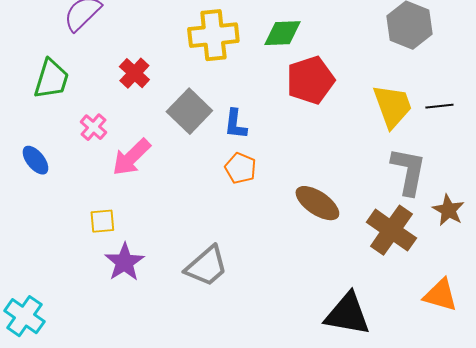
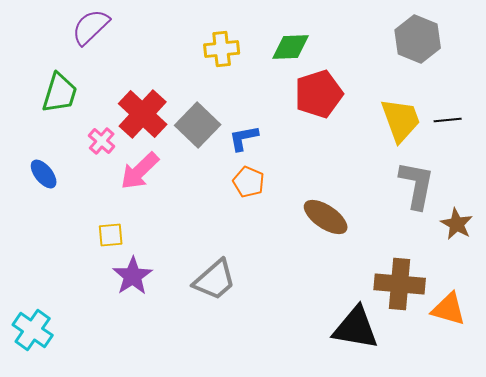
yellow cross: (213, 35) -> (222, 49), size x0.7
red cross: (134, 73) -> (143, 114), moved, size x1.6
blue L-shape: (235, 124) -> (244, 138), turned 72
brown cross: (391, 230) -> (400, 284), moved, turned -30

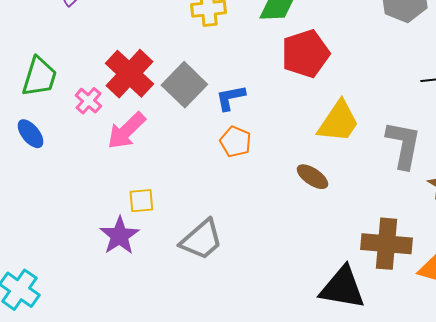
green trapezoid: (60, 93) -> (39, 77), moved
yellow trapezoid: (401, 120) -> (338, 122), moved, turned 54
brown ellipse: (326, 217) -> (312, 177), size x0.7
yellow square: (111, 235) -> (141, 201), moved

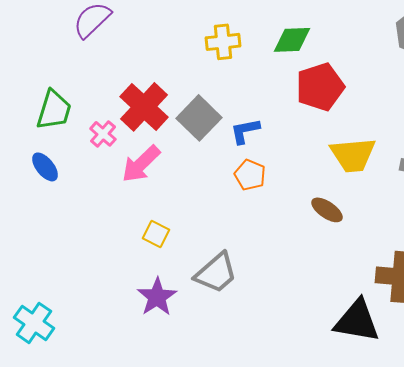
yellow trapezoid: (338, 122) -> (353, 155), turned 51
yellow square: (141, 201) -> (156, 234), turned 32
purple star: (119, 236) -> (157, 297), moved

